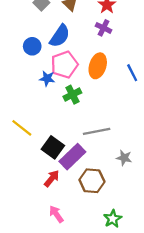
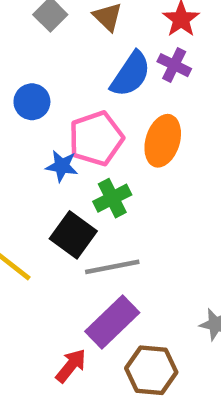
blue semicircle: (60, 36) -> (131, 74), moved
gray line: (97, 131) -> (112, 267), moved
black square: (53, 147) -> (73, 235), moved

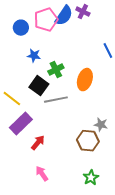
pink pentagon: (96, 138) -> (46, 20), moved
orange ellipse: (163, 141) -> (85, 80), moved
purple rectangle: (112, 322) -> (21, 124), moved
brown hexagon: (151, 370) -> (88, 141), moved

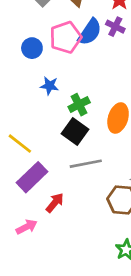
black square: (39, 86) -> (75, 131), moved
gray line: (56, 100) -> (86, 164), moved
pink arrow: (42, 174) -> (27, 227), moved, turned 98

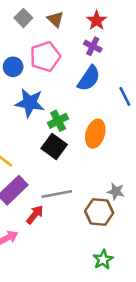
blue semicircle: (90, 32) -> (89, 78), moved
blue star: (49, 86) -> (30, 103), size x1.6
gray line: (86, 164) -> (57, 194), moved

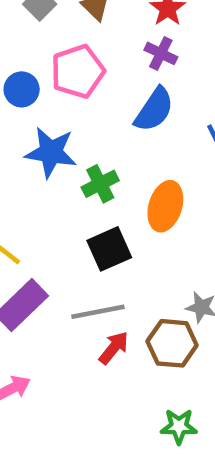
black square: (54, 146) -> (109, 249), moved, turned 30
red arrow: (35, 215) -> (114, 348), moved
green star: (103, 260) -> (179, 426), turned 30

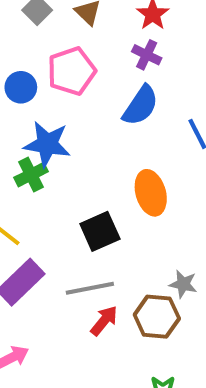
green cross: (100, 184) -> (31, 175), moved
orange ellipse: (165, 206) -> (151, 193), turned -33

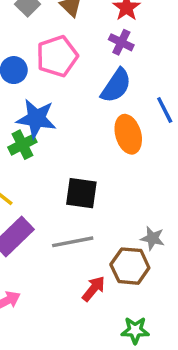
orange ellipse: (151, 193) -> (128, 134), moved
black square: (100, 231) -> (81, 193), turned 32
red arrow: (104, 321) -> (94, 289), moved

